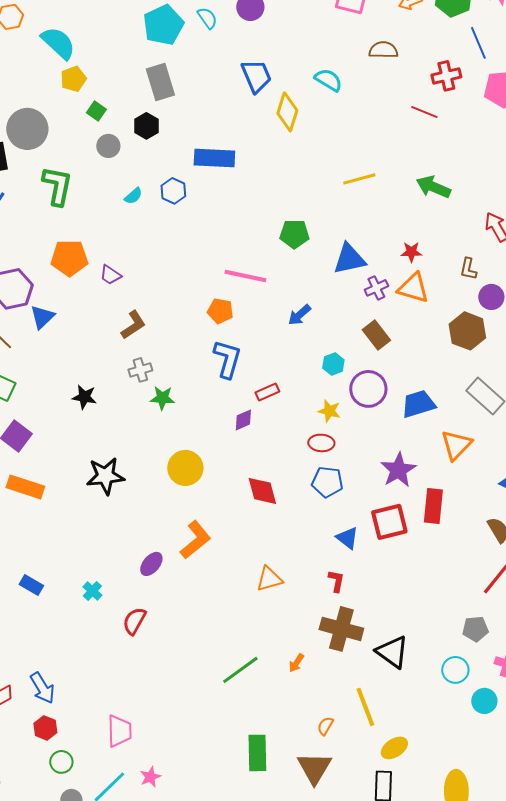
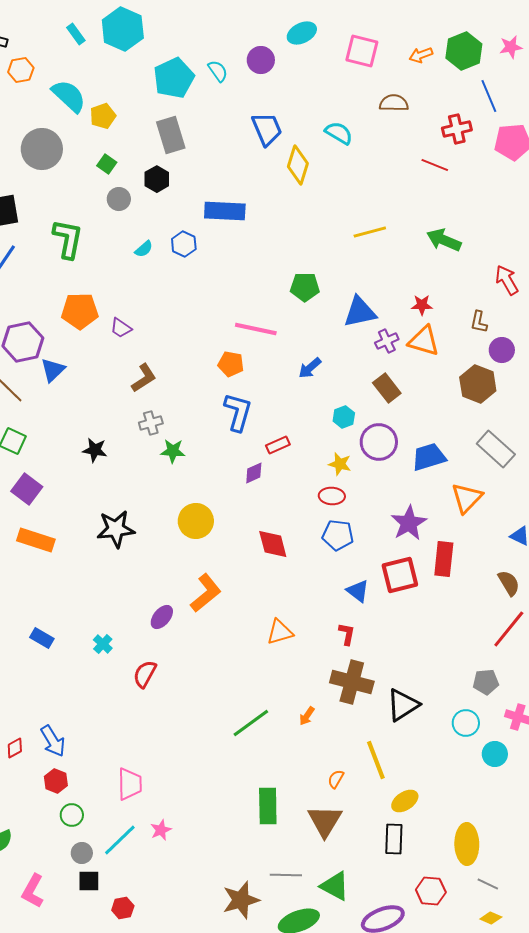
yellow pentagon: (73, 79) -> (103, 116), moved
gray circle: (27, 129) -> (42, 149), moved
black triangle: (392, 652) -> (403, 705), turned 51

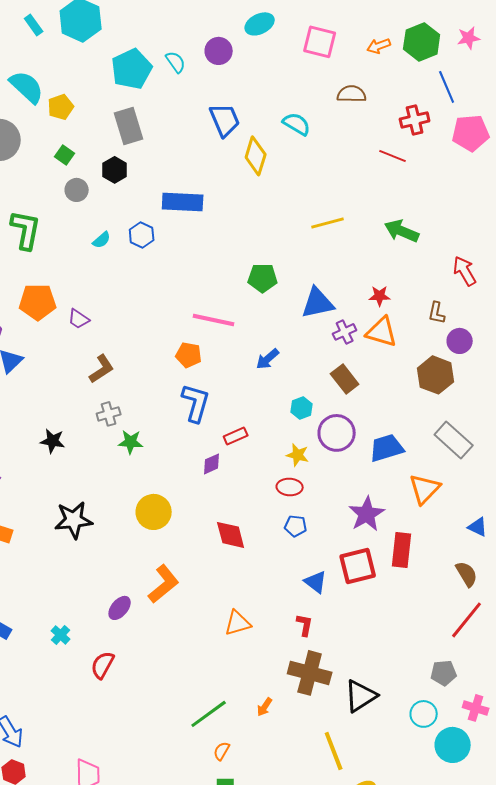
blue pentagon: (338, 535) -> (296, 526), size x0.7
cyan circle: (495, 754) -> (453, 745), size x1.4
orange semicircle: (336, 779) -> (222, 751), moved

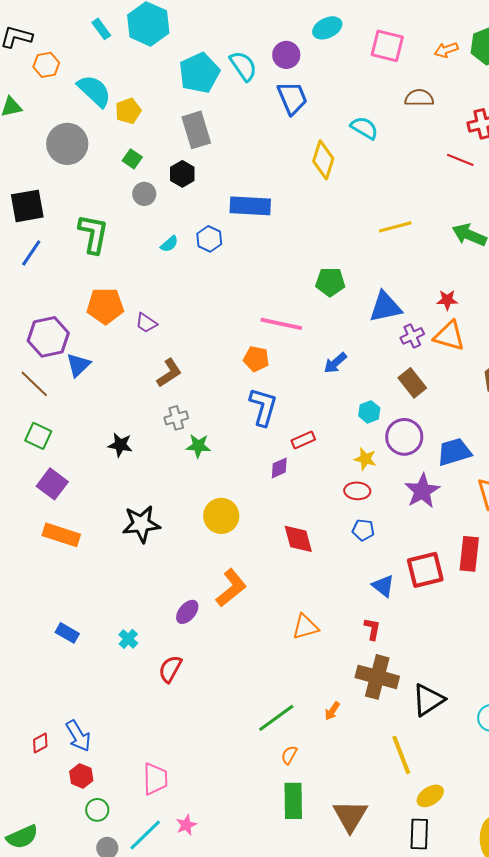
cyan semicircle: (176, 62) -> (243, 66), size x1.4
blue trapezoid: (225, 120) -> (292, 98), moved
purple star: (367, 514) -> (422, 491), moved

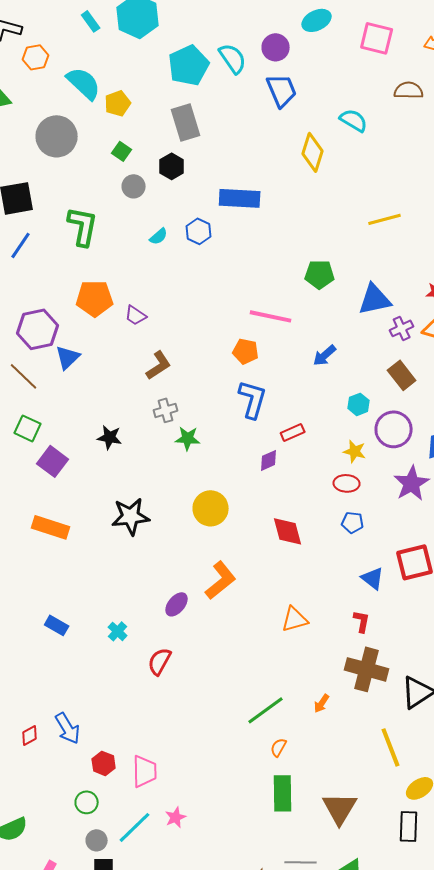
purple square: (52, 484) -> (53, 461), moved
red hexagon: (81, 776) -> (104, 763), moved

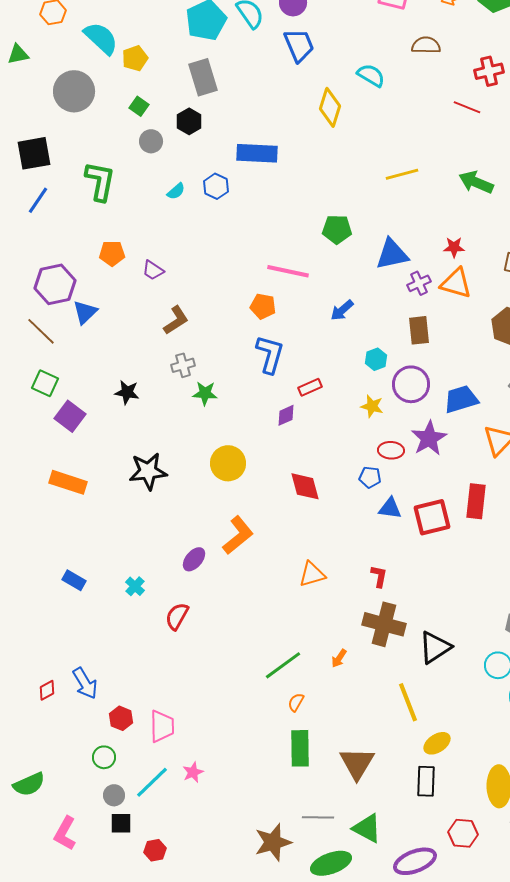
orange pentagon: (95, 298) -> (112, 253), size x0.7
brown rectangle: (402, 375) -> (419, 330), turned 32
red ellipse: (347, 483) -> (391, 450), moved
blue triangle: (373, 578) -> (390, 508), moved, turned -30

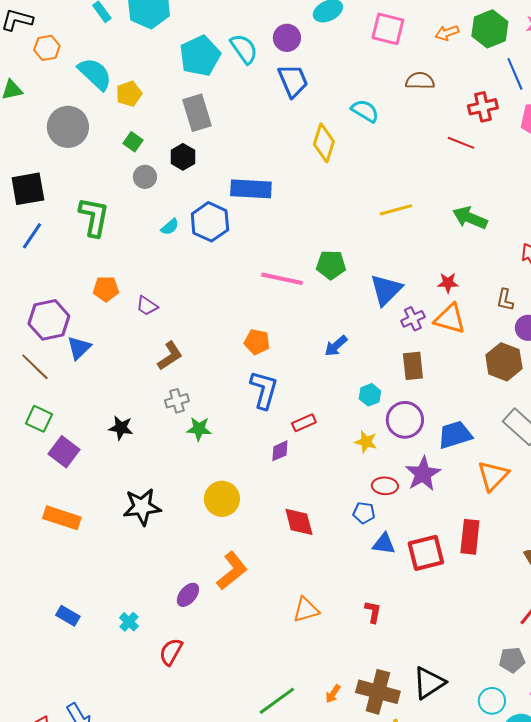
blue hexagon: (216, 186) -> (210, 222), size x1.5
blue triangle: (392, 254) -> (386, 290), turned -33
pink line: (288, 271) -> (282, 279), moved
brown cross: (384, 624) -> (378, 692), moved

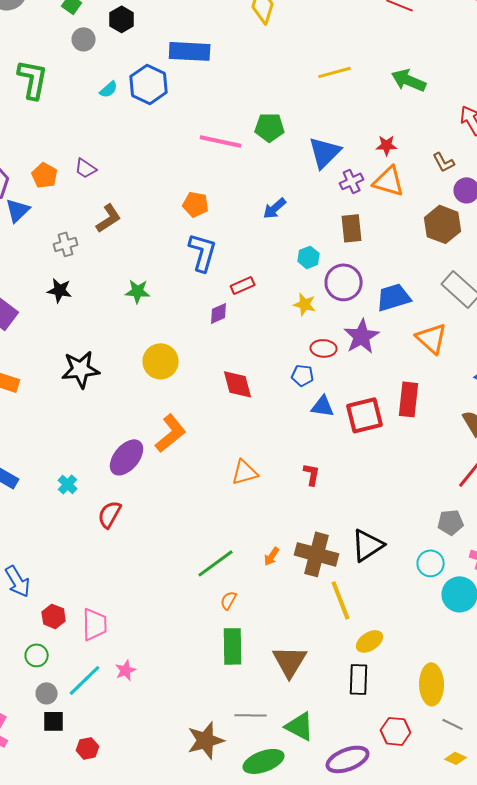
orange pentagon: (106, 289) -> (45, 175), moved, turned 30
brown L-shape: (505, 300) -> (444, 162), turned -40
gray cross: (177, 401) -> (66, 244), moved
orange triangle: (493, 476) -> (432, 338), turned -32
purple ellipse: (188, 595) -> (127, 457), size x1.5

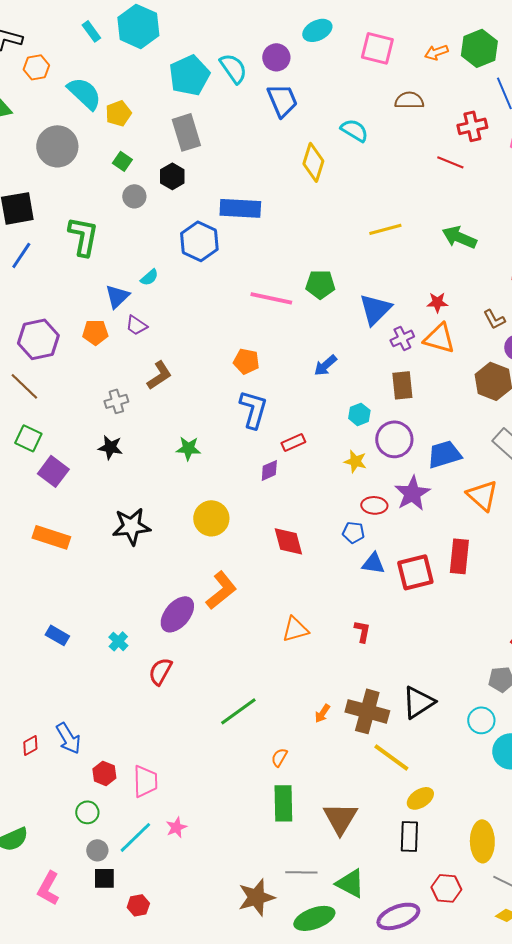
cyan semicircle: (109, 89) -> (149, 277), moved
orange pentagon: (45, 175) -> (95, 332), turned -30
blue triangle: (18, 210) -> (117, 296), moved
green line: (216, 563) -> (238, 711), moved
yellow line: (341, 600) -> (391, 757), turned -33

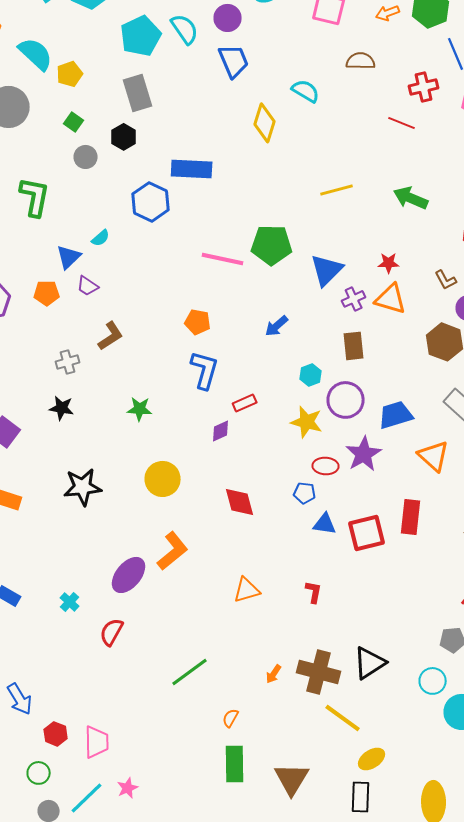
green pentagon: (320, 284) -> (272, 245), size x1.4
yellow star: (355, 461) -> (307, 422), size x1.4

